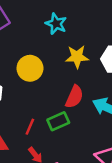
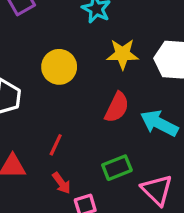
green rectangle: (58, 121) -> (117, 168), moved

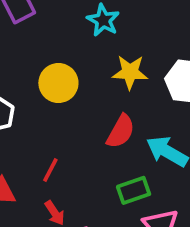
green rectangle: (117, 168) -> (134, 190), moved

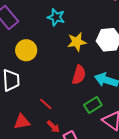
yellow circle: (58, 83) -> (26, 50), moved
red line: (50, 170) -> (46, 104), turned -64

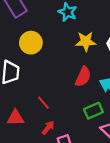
red arrow: (53, 127) -> (48, 128), turned -104

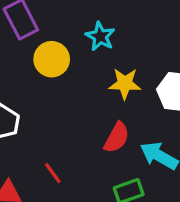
yellow circle: (31, 43) -> (52, 59), moved

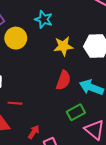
red line: (53, 173) -> (15, 103), moved, turned -40

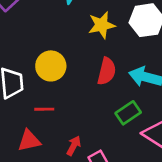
yellow circle: (16, 38) -> (51, 66), moved

